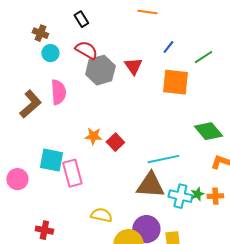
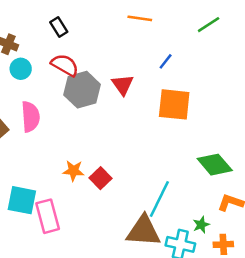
green line: (203, 57) -> (209, 25), moved
cyan line: (163, 159) -> (159, 199), turned -52
green star: (197, 194) -> (201, 225), moved

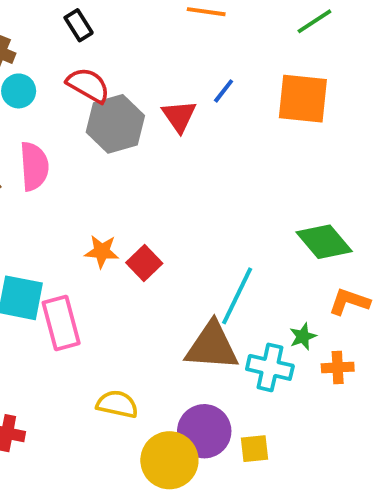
blue line: (166, 61) -> (224, 91), moved
orange square: (174, 104) -> (303, 99), moved

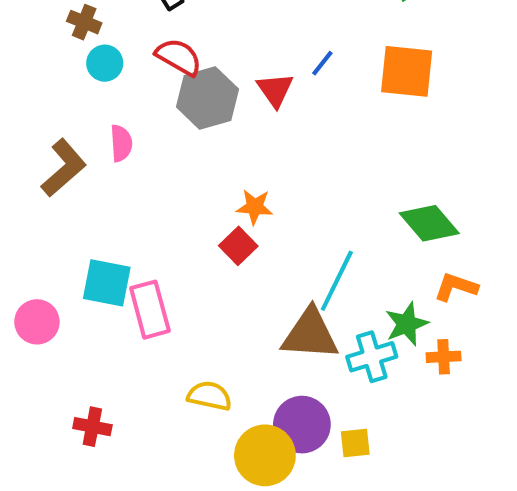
pink semicircle: (34, 166) -> (121, 143), size x0.7
orange star: (102, 251) -> (255, 207), moved
green star: (303, 337) -> (407, 324), size x1.5
cyan cross: (270, 367) -> (372, 357), turned -30

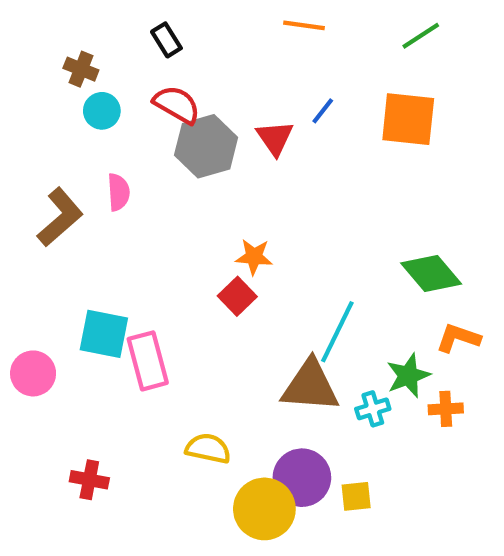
cyan cross: (372, 357) -> (373, 409), size x0.7

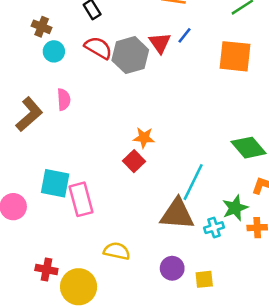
blue line: (323, 111) -> (184, 35), moved
red triangle: (275, 138) -> (160, 43), moved
gray hexagon: (206, 146) -> (130, 55), moved
purple circle: (302, 478) -> (172, 268), size x0.7
yellow circle: (264, 509) -> (79, 287), moved

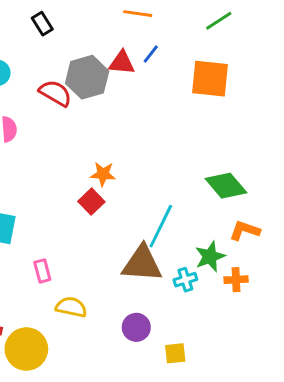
red triangle: (160, 43) -> (122, 63), turned -50
red semicircle: (98, 48) -> (55, 93), moved
pink rectangle: (81, 199) -> (42, 271), moved, size x0.6
yellow square: (204, 279) -> (175, 353), moved

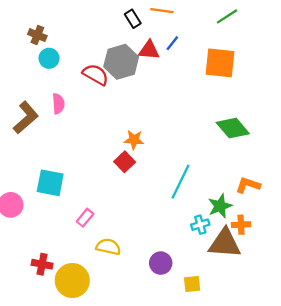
black rectangle: (42, 24) -> (133, 19), moved
green diamond: (226, 186) -> (233, 128), moved
brown triangle: (142, 264) -> (225, 243), moved
pink rectangle: (42, 271) -> (85, 218), turned 54

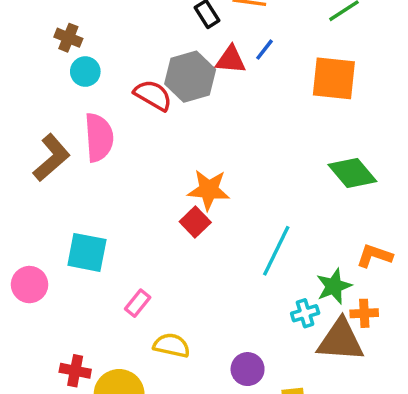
pink semicircle: (58, 104) -> (99, 137), size x1.6
orange star: (134, 140) -> (209, 190), size x1.4

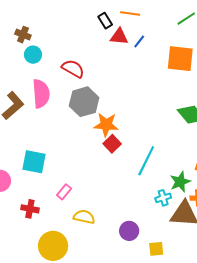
red triangle: (231, 60) -> (119, 37), moved
gray hexagon: (190, 77) -> (84, 102), moved
red square: (195, 222) -> (112, 144), moved
red cross: (75, 371) -> (30, 209), moved

